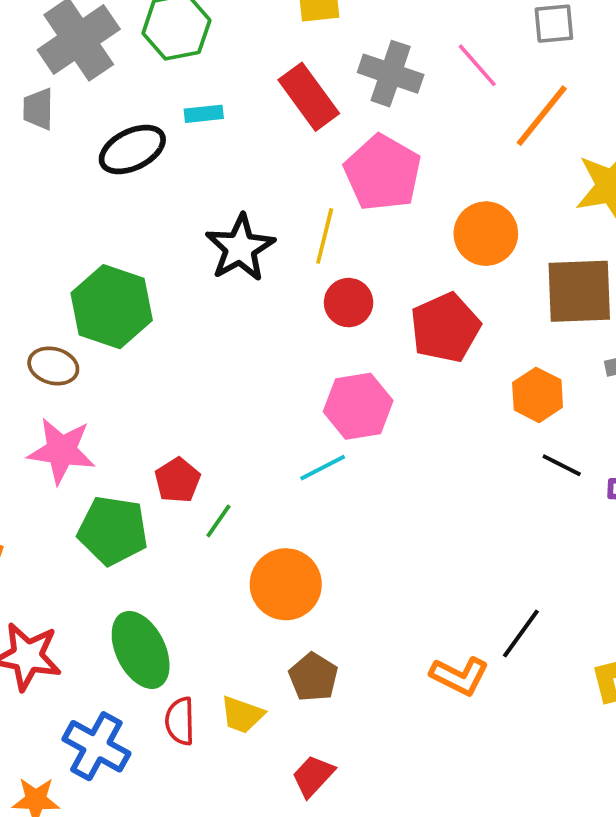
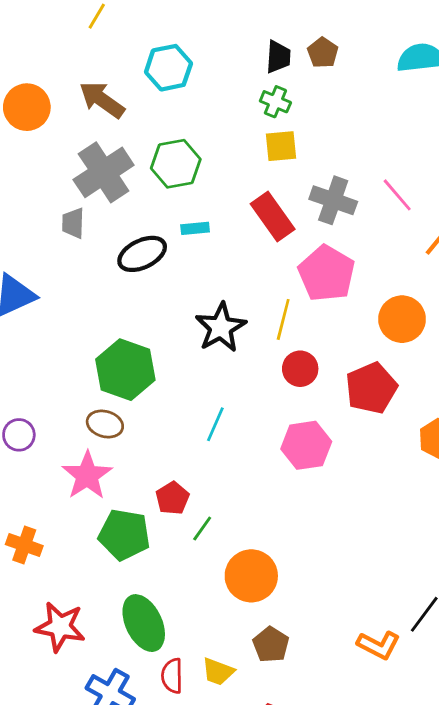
brown ellipse: (53, 366) -> (105, 424), moved
pink star: (61, 451) -> (87, 475), turned 30
cyan line: (323, 468) -> (215, 424), moved, turned -40

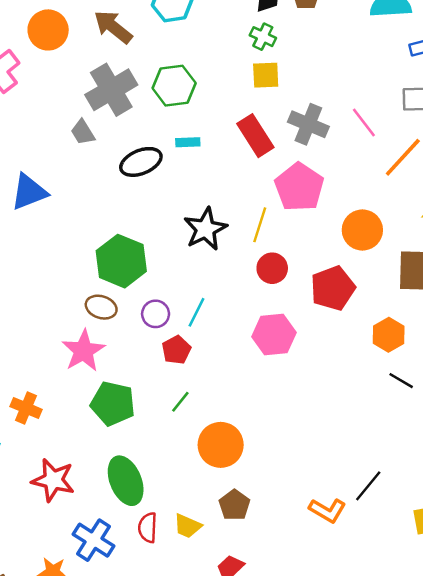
gray trapezoid: (73, 223) -> (83, 132), turned -36
purple circle: (19, 435) -> (156, 314), moved
red pentagon: (172, 498) -> (176, 350), moved

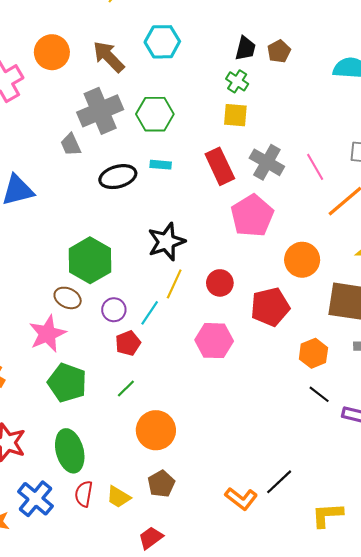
yellow line: (260, 225) -> (174, 284), moved

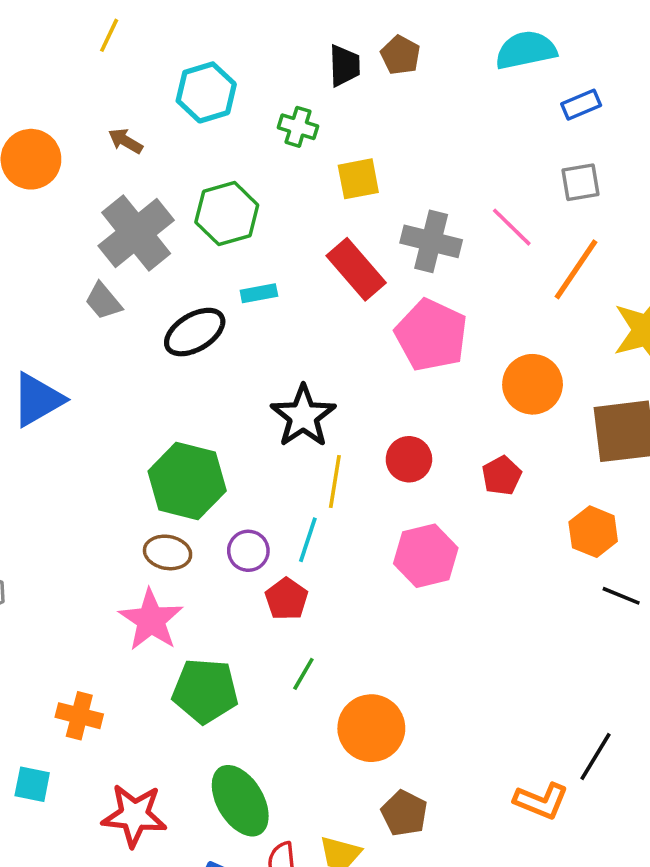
brown arrow: (109, 57) -> (125, 141), size x0.6
green cross: (237, 81) -> (298, 127), moved
red pentagon: (270, 307) -> (502, 476), size x0.6

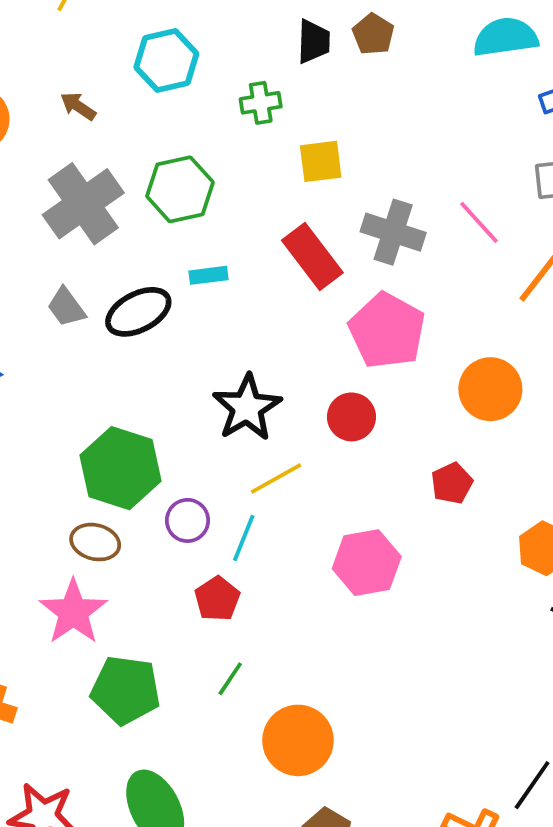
green cross: (298, 127) -> (261, 103), turned -30
gray trapezoid: (103, 301) -> (66, 307), moved
red circle: (409, 459) -> (352, 417), moved
yellow line: (335, 482) -> (276, 478), turned 48
purple circle: (248, 551) -> (187, 520), moved

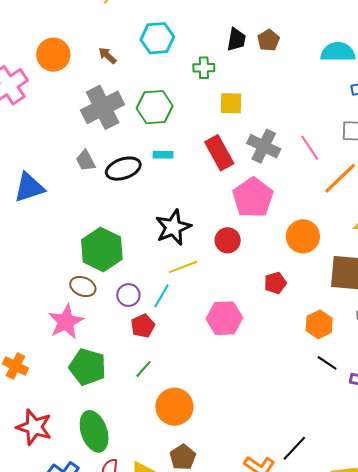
purple circle: (187, 520) -> (128, 295), moved

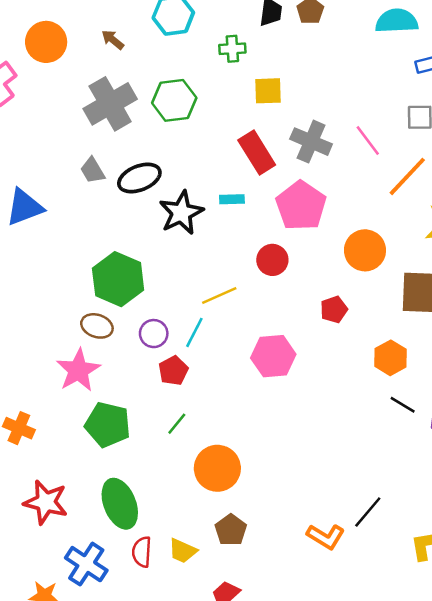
cyan rectangle: (163, 155) -> (232, 199), moved
black star: (173, 227) -> (181, 213), moved

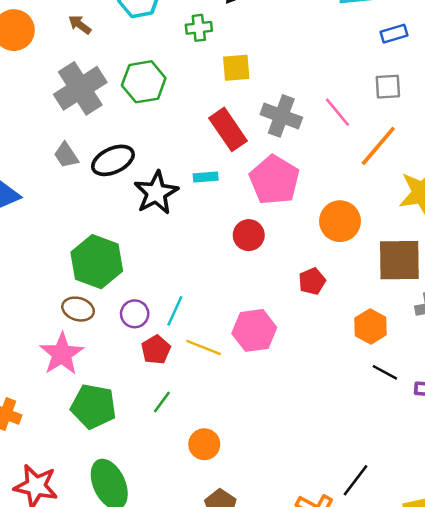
yellow line: (219, 296) -> (204, 347), moved, turned 48
orange circle: (217, 468) -> (204, 444), size x0.7

